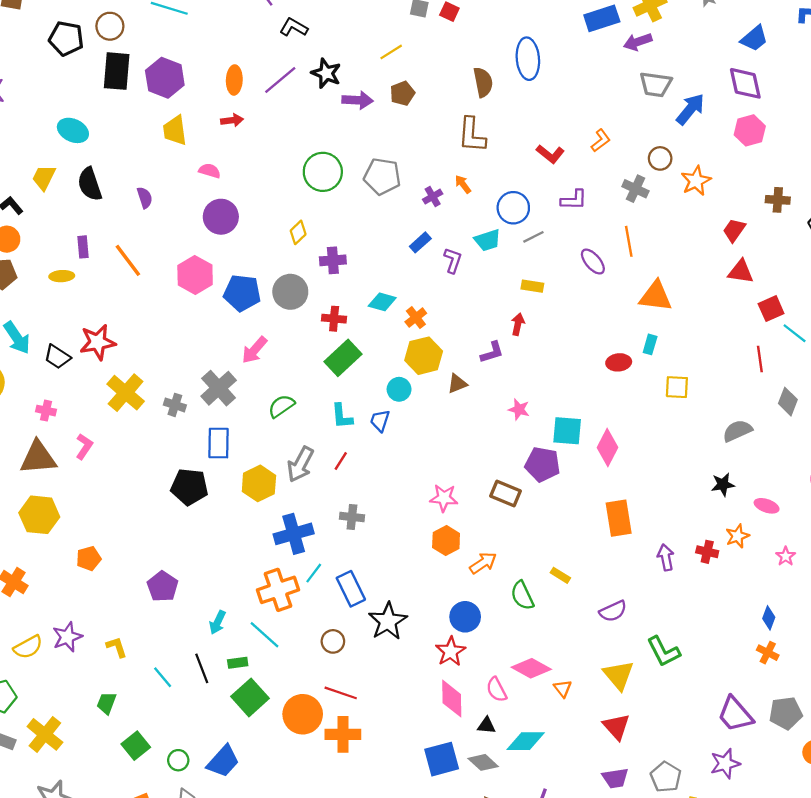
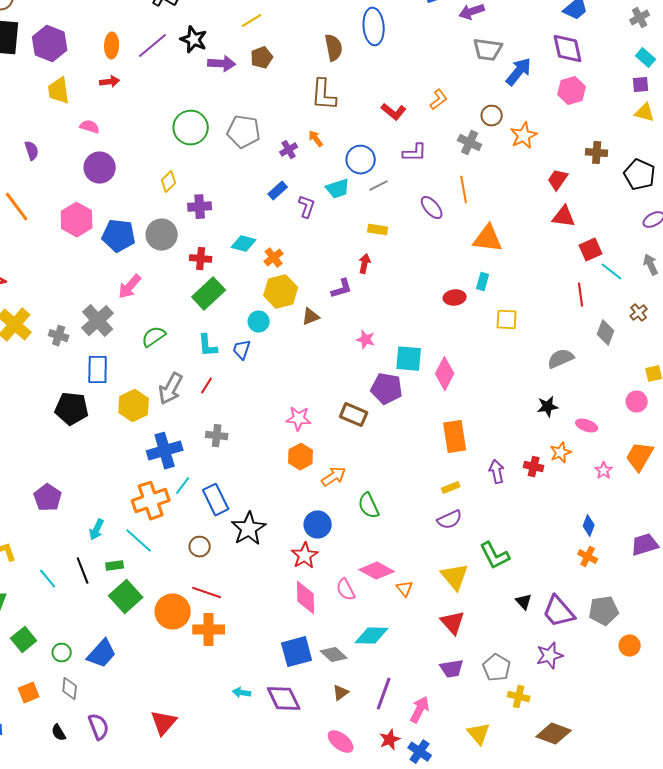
yellow rectangle: (560, 575) -> (451, 488), moved, turned -54
black triangle: (486, 725) -> (524, 602), moved, turned 42

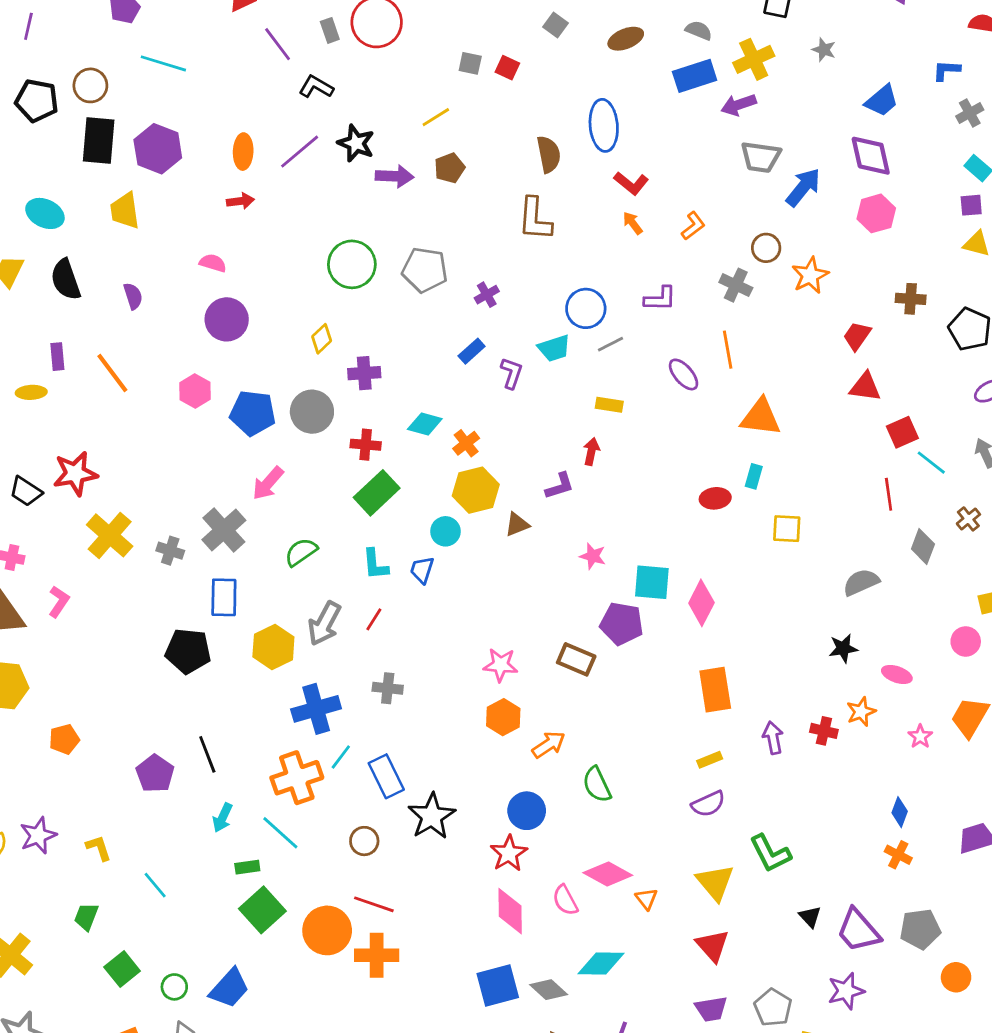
yellow trapezoid: (59, 91) -> (125, 211), moved
red L-shape: (394, 112) -> (631, 183), moved
orange arrow: (316, 139) -> (633, 223), moved
pink hexagon: (77, 220) -> (195, 391), size x0.7
black line: (83, 571) -> (207, 754), moved

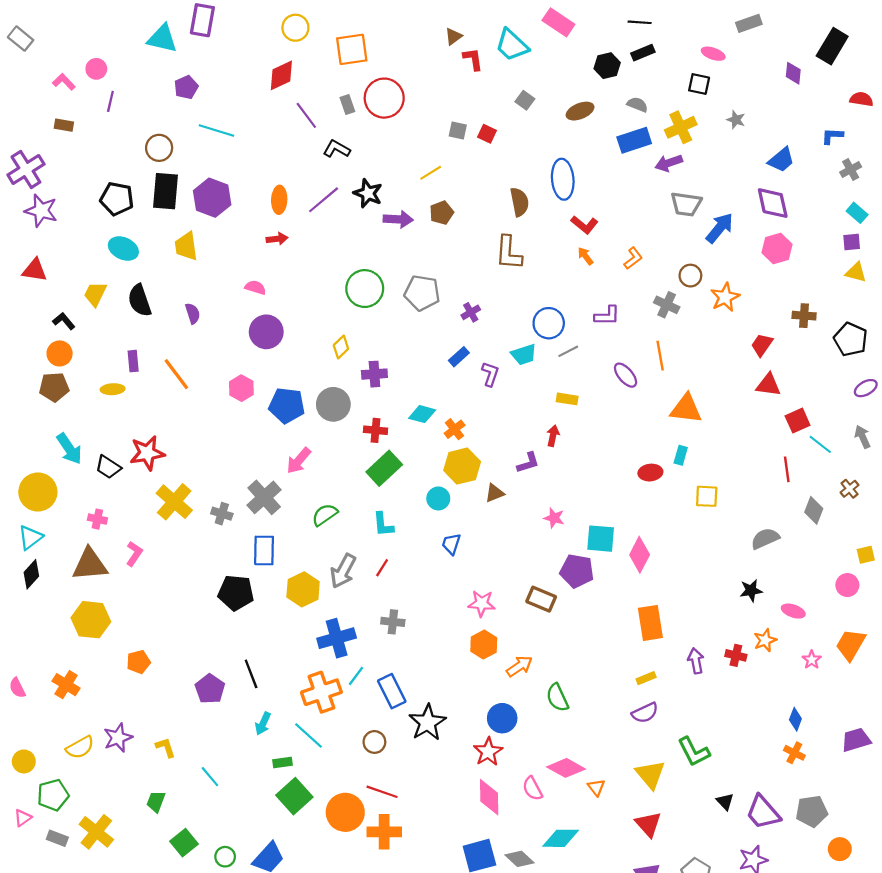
black pentagon: (37, 101) -> (117, 199), moved
blue trapezoid: (422, 570) -> (451, 544), moved

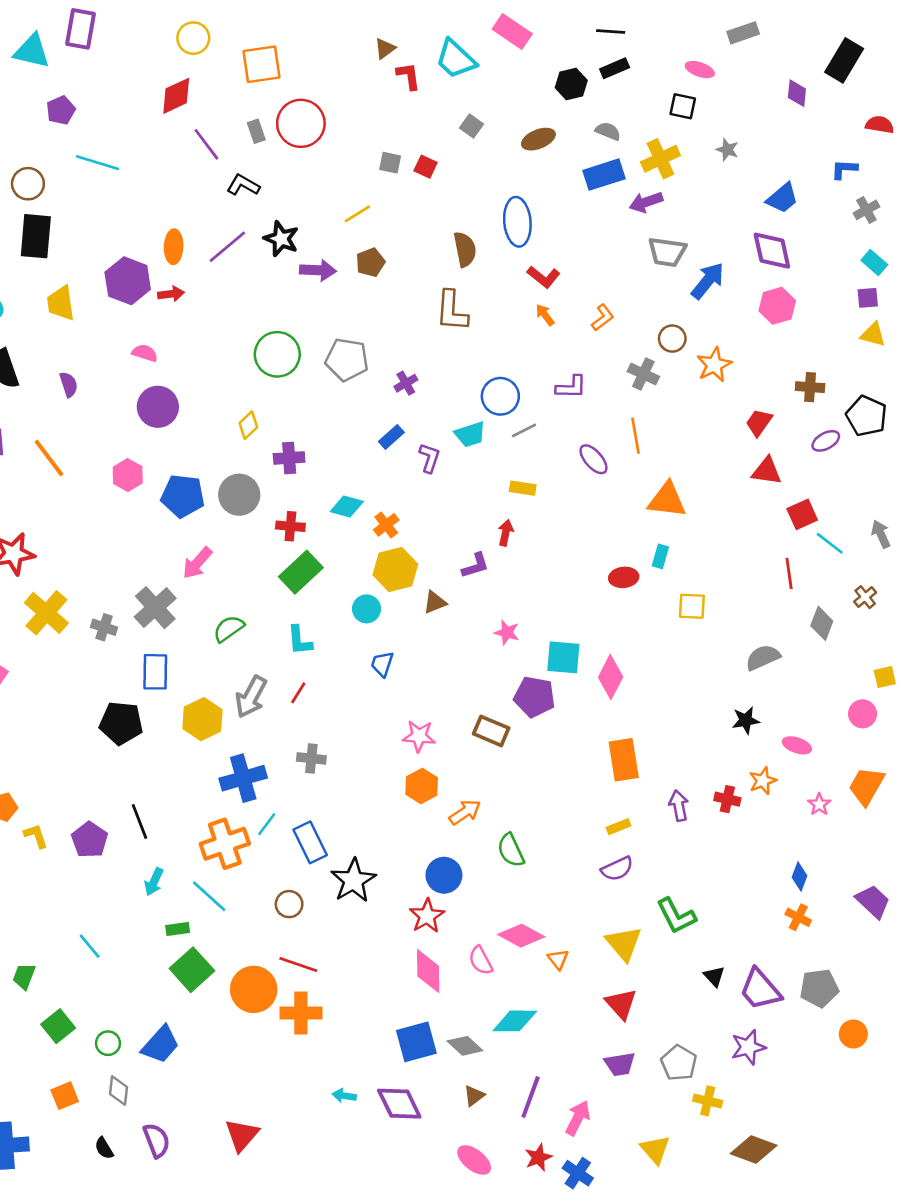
purple hexagon: (212, 198) -> (128, 281), moved
purple ellipse: (866, 388) -> (826, 441), moved
purple trapezoid: (856, 740) -> (873, 901), turned 60
yellow L-shape: (166, 747) -> (36, 836), moved

